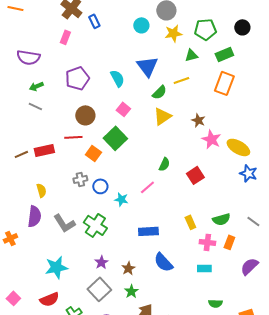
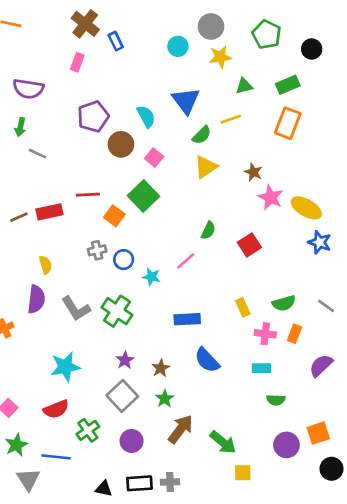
green pentagon: (205, 29) -> (267, 34), moved, turned 30
green arrow: (36, 86) -> (20, 127), moved, turned -56
brown circle: (85, 115) -> (121, 144), moved
green semicircle: (215, 303) -> (276, 400), moved

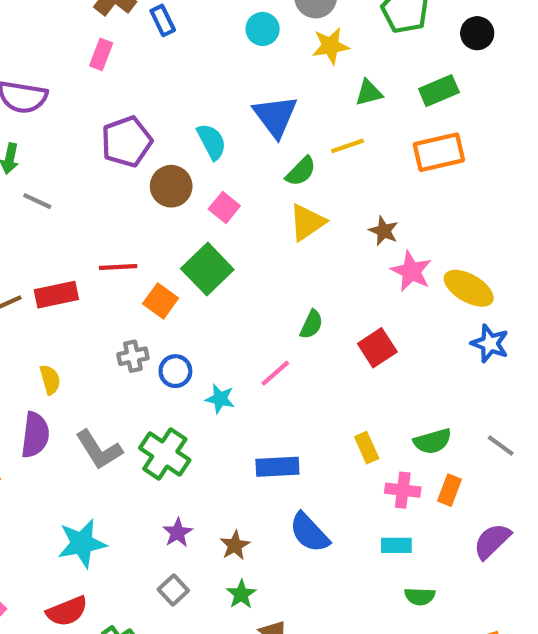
orange rectangle: (288, 123) -> (439, 152), turned 56
gray square: (122, 396) -> (173, 590), size x0.6

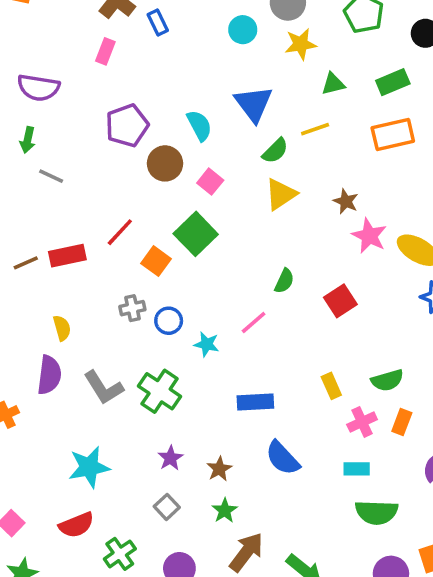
red line: (118, 267) -> (120, 232), turned -44
pink cross: (403, 490) -> (362, 422), turned -32
green semicircle: (420, 596) -> (377, 512), size x1.6

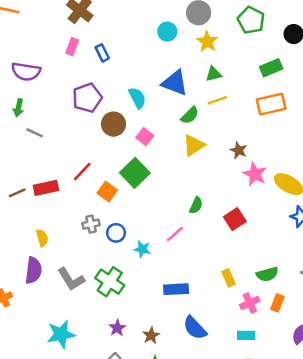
blue rectangle: (158, 22) -> (102, 53), moved
yellow star: (301, 44) -> (207, 42), turned -30
green triangle: (333, 84) -> (214, 74), moved
blue triangle: (254, 104) -> (175, 83), turned -32

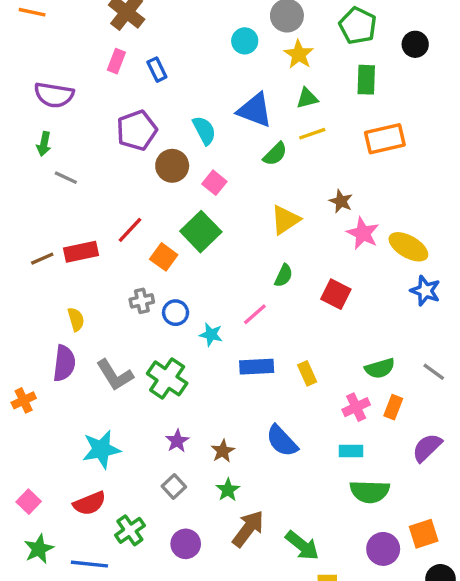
green rectangle: (271, 68) -> (366, 80), moved, turned -65
yellow triangle: (194, 145) -> (285, 220), moved
red square: (235, 219) -> (336, 294), turned -30
yellow rectangle: (229, 278) -> (307, 373), moved
blue rectangle: (176, 289) -> (257, 367), moved

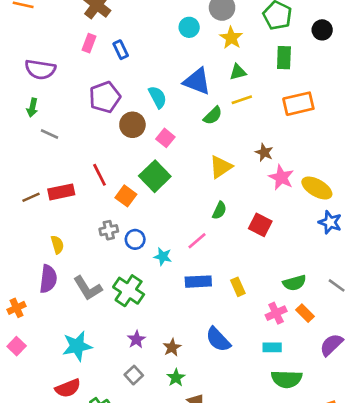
red line: (130, 230) -> (100, 175), turned -70
orange rectangle: (393, 407) -> (305, 313), turned -66
pink square: (29, 502) -> (17, 346), moved

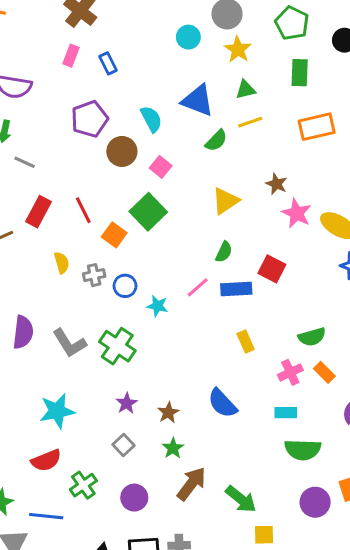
red rectangle: (61, 192) -> (38, 212), moved, turned -50
yellow semicircle: (57, 245) -> (62, 263), moved
blue rectangle: (198, 282) -> (236, 289), moved

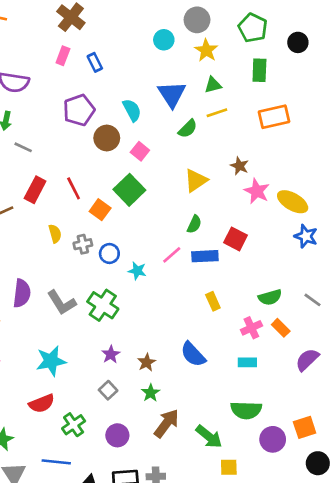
blue triangle: (198, 100) -> (172, 94), turned 36
green semicircle: (303, 450) -> (246, 410), moved
blue line: (46, 516) -> (56, 462), moved

